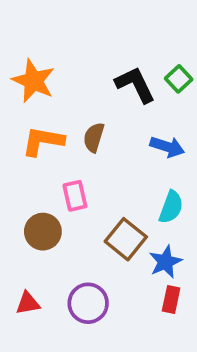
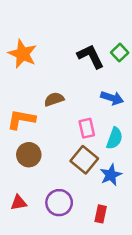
brown semicircle: (94, 137) -> (54, 99), moved, turned 54
orange L-shape: (43, 141) -> (21, 119), moved
pink rectangle: (75, 196) -> (87, 128), moved
red rectangle: (171, 299) -> (101, 214), moved

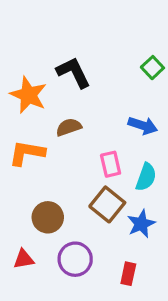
orange star: (22, 54) -> (28, 95), moved
black L-shape: (91, 56) -> (74, 72), moved
brown circle: (29, 155) -> (48, 217), moved

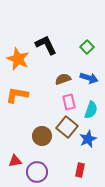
green square: (152, 68) -> (87, 47), moved
brown semicircle: (69, 127) -> (63, 79), moved
brown circle: (48, 217) -> (42, 136), moved
purple circle: (75, 259) -> (37, 172), moved

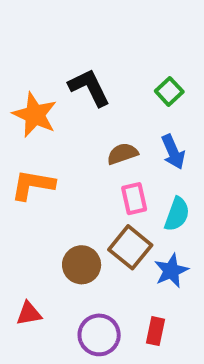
blue arrow: (89, 78) -> (173, 152), turned 48
purple circle: (37, 172) -> (99, 335), moved

